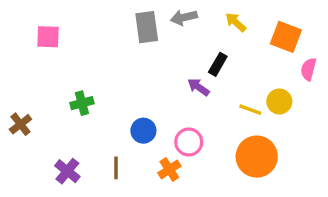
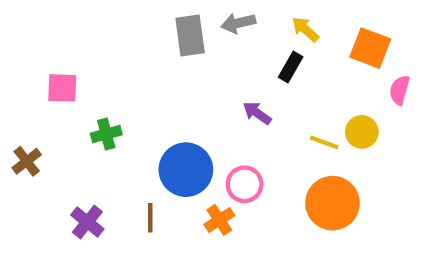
pink square: (48, 37) -> (62, 88), moved
black rectangle: (218, 64) -> (291, 67), moved
blue circle: (143, 131) -> (186, 170), size x1.6

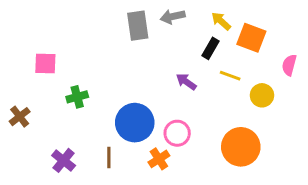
orange square: (370, 48) -> (251, 38), moved
yellow line: (324, 142) -> (230, 76), moved

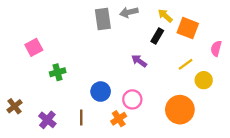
pink square: (45, 64) -> (34, 47), turned -30
yellow line: (230, 76) -> (186, 64), moved, turned -56
yellow circle: (262, 95) -> (204, 80), moved
brown cross: (20, 117) -> (14, 106), moved
blue circle: (135, 123) -> (101, 92), size x0.7

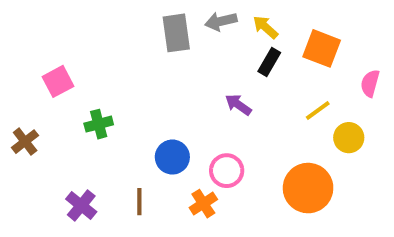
yellow arrow: (165, 16) -> (265, 27), moved
brown cross: (14, 106) -> (25, 142), moved

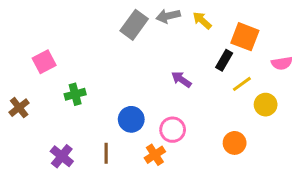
gray rectangle: (176, 33) -> (134, 25), turned 44
black rectangle: (269, 62) -> (224, 60), moved
pink semicircle: (370, 83) -> (282, 63), turned -114
orange circle: (308, 188) -> (235, 143), size x0.6

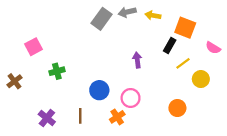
yellow arrow: (202, 20) -> (153, 15), turned -32
pink semicircle: (282, 63) -> (213, 48), turned 40
purple arrow: (181, 79) -> (137, 60), turned 48

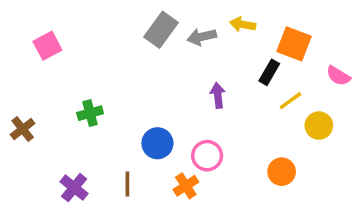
gray arrow: (127, 12) -> (202, 37), moved
pink square: (33, 47) -> (47, 46), moved

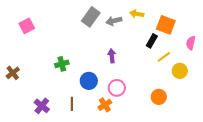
pink semicircle: (338, 76) -> (191, 43), turned 72
purple arrow: (218, 95) -> (112, 56), moved
green cross: (90, 113) -> (62, 64), moved

